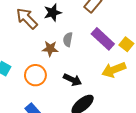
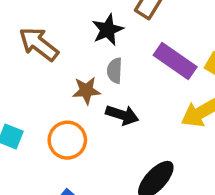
black star: (53, 13) -> (108, 30), moved
black arrow: (72, 80) -> (122, 115), moved

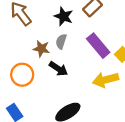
black star: (108, 30) -> (64, 16), turned 30

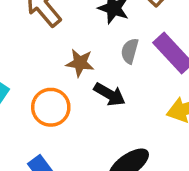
gray semicircle: (61, 41) -> (130, 51), moved

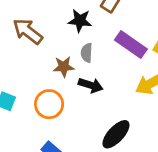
gray semicircle: (130, 51) -> (87, 53), moved

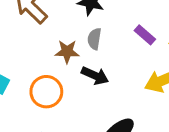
purple rectangle: (131, 45) -> (145, 35), size x0.6

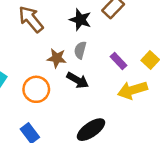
purple rectangle: (145, 35) -> (119, 61), moved

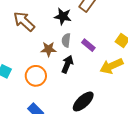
purple rectangle: (119, 61) -> (88, 45), moved
black arrow: (78, 80) -> (67, 64), turned -90

